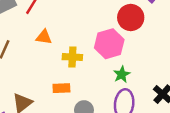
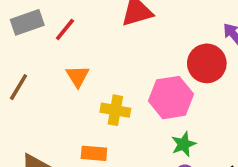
orange triangle: (44, 37) -> (78, 76), turned 42

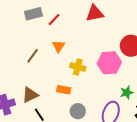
brown line: (18, 87) -> (33, 56), moved
green star: (184, 144) -> (127, 93), moved

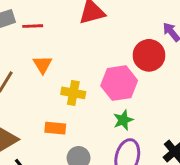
red line: (54, 20) -> (33, 26), turned 48
green star: (127, 93) -> (123, 120), moved

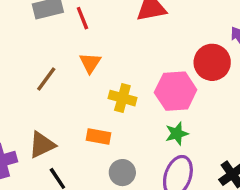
red line: (33, 26) -> (82, 18), turned 66

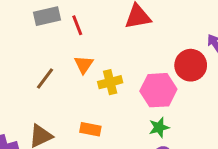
yellow cross: (122, 98) -> (110, 82), moved, turned -30

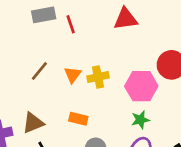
orange triangle: (84, 65) -> (73, 75), moved

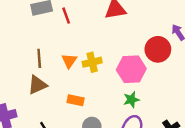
brown line: (39, 71) -> (39, 58), turned -42
brown triangle: (33, 123) -> (37, 85), moved

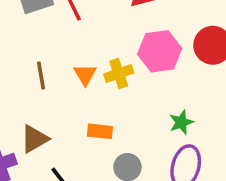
pink hexagon: (131, 69) -> (160, 51), moved
brown triangle: (37, 85) -> (34, 139), moved

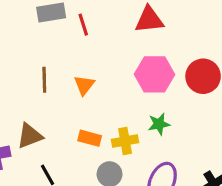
yellow cross: (119, 73) -> (125, 141), moved
green star: (181, 122) -> (159, 124), moved

